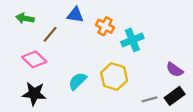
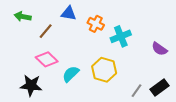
pink diamond: (34, 59) -> (47, 59), moved
purple semicircle: (175, 70) -> (159, 49), moved
gray line: (150, 99) -> (136, 91), turned -40

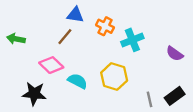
green arrow: (23, 17) -> (16, 39), moved
brown line: (46, 31) -> (65, 37), moved
cyan semicircle: (71, 74) -> (78, 81), turned 72
gray line: (136, 91) -> (150, 99), turned -48

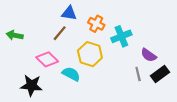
purple semicircle: (175, 54) -> (149, 55), moved
yellow hexagon: (114, 77) -> (90, 54), moved
black rectangle: (175, 96) -> (160, 74), moved
gray line: (150, 99) -> (138, 74), moved

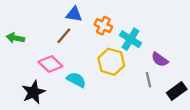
cyan cross: (121, 36) -> (130, 39), turned -36
yellow hexagon: (90, 54) -> (111, 62), moved
black rectangle: (160, 74) -> (177, 91), moved
black star: (31, 85) -> (33, 92), turned -30

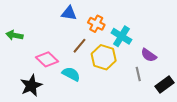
brown line: (64, 36) -> (79, 46), moved

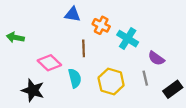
brown line: (79, 46) -> (84, 48), turned -42
yellow hexagon: (104, 57) -> (111, 81), moved
cyan semicircle: (71, 74) -> (75, 78), turned 48
black star: (31, 86) -> (33, 90), turned -30

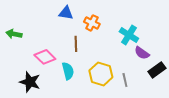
cyan cross: (128, 39) -> (129, 35), moved
gray line: (145, 78) -> (125, 80), moved
black rectangle: (173, 89) -> (157, 70), moved

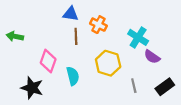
brown line: (76, 44) -> (76, 36), moved
pink diamond: (45, 57) -> (48, 61), turned 65
black rectangle: (157, 70) -> (165, 87), moved
yellow hexagon: (101, 74) -> (108, 63), moved

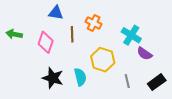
blue triangle: (71, 14) -> (56, 13), moved
pink diamond: (48, 61) -> (46, 42), moved
cyan semicircle: (73, 76) -> (80, 77), moved
black star: (32, 88) -> (53, 78), moved

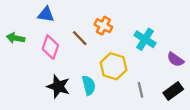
blue triangle: (56, 13) -> (46, 14), moved
brown line: (72, 34) -> (80, 38), turned -42
purple semicircle: (144, 54) -> (175, 59), moved

